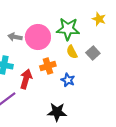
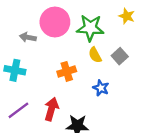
pink circle: (38, 37) -> (55, 22), moved
red arrow: (26, 79) -> (51, 109), moved
blue star: (68, 80) -> (101, 88), moved

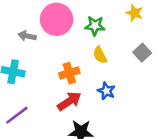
green star: (90, 28) -> (95, 26), size x0.7
gray square: (120, 56) -> (142, 53), moved
red arrow: (51, 109) -> (69, 101), moved, turned 40

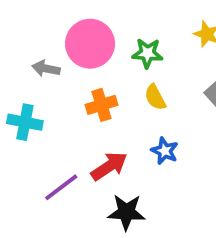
orange cross: (69, 73) -> (101, 105), moved
purple line: (17, 115) -> (61, 187), moved

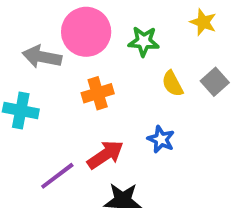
gray arrow: (46, 69) -> (42, 57), size x1.4
yellow semicircle: (155, 97) -> (173, 84), moved

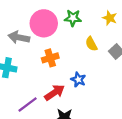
green star: (144, 41) -> (73, 18), moved
yellow semicircle: (173, 84) -> (91, 44), moved
blue star: (161, 139) -> (78, 80), moved

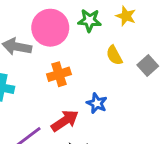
yellow star: (110, 18) -> (126, 16), moved

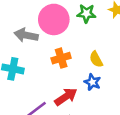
yellow semicircle: (114, 55) -> (96, 59), moved

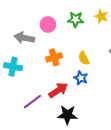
pink circle: (54, 19) -> (48, 25), size x0.6

